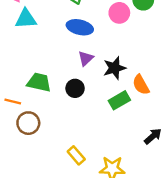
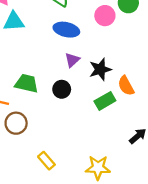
yellow rectangle: (76, 155) -> (46, 161), moved

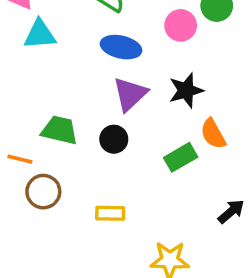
purple triangle: (72, 60) -> (130, 94), size x1.5
black star: (100, 69) -> (186, 90), moved
yellow rectangle: (46, 161) -> (110, 213), moved, turned -48

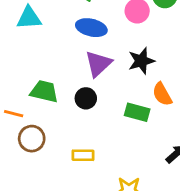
green rectangle: (181, 157) -> (137, 112), turned 45

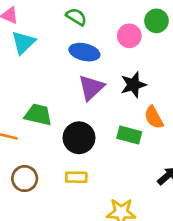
cyan triangle: (29, 18) -> (23, 43), turned -40
black circle: (86, 98) -> (79, 138), moved, size x1.5
brown circle: (32, 139) -> (25, 179), moved

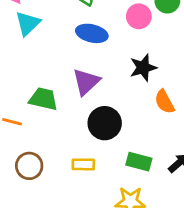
purple triangle: (91, 87) -> (86, 82), moved
green rectangle: (129, 135) -> (139, 162), moved
black circle: (79, 138) -> (105, 123), moved

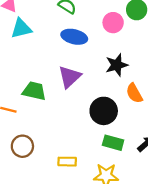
cyan triangle: (28, 23) -> (21, 28), turned 30
black circle: (105, 123) -> (104, 111), moved
yellow rectangle: (83, 164) -> (67, 162), moved

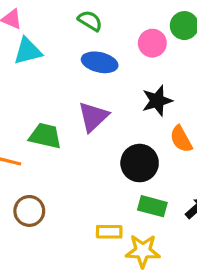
yellow rectangle: (67, 162) -> (109, 232), moved

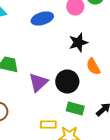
blue ellipse: (100, 62) -> (42, 18), turned -30
purple triangle: (93, 117) -> (38, 82), moved

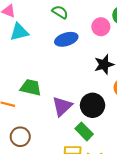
green rectangle: (75, 108) -> (84, 131), moved, turned 30

